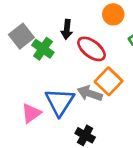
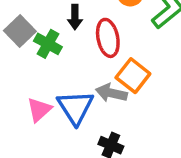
red ellipse: (92, 49) -> (108, 38), turned 48
pink triangle: (31, 113) -> (39, 110), moved

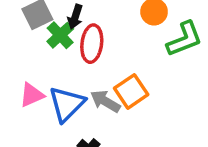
black arrow: (75, 17) -> (75, 17), moved
red ellipse: (108, 38) -> (92, 44), moved

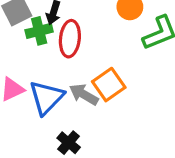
green cross: (60, 35) -> (39, 31), turned 30

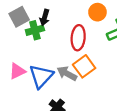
red ellipse: (70, 39) -> (78, 38), moved

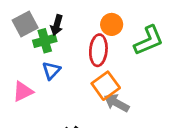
orange circle: (97, 12) -> (112, 24), moved
gray arrow: (67, 74) -> (117, 103), moved
blue triangle: (41, 76) -> (51, 70), moved, size x0.6

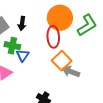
orange circle: (112, 24) -> (60, 18), size x1.6
green cross: (45, 41) -> (12, 46), moved, turned 35

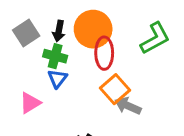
orange circle: (60, 18) -> (93, 29), moved
green cross: (12, 46) -> (55, 56), moved

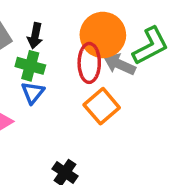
orange circle: (93, 29) -> (103, 35), moved
gray arrow: (128, 106) -> (119, 64), moved

